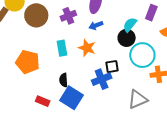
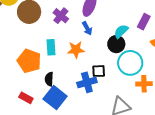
purple cross: (68, 16) -> (61, 16), turned -35
blue arrow: (96, 25) -> (87, 28), turned -104
orange star: (87, 48) -> (76, 50), turned -30
orange pentagon: (28, 62) -> (29, 61), moved

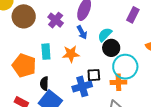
purple rectangle: (144, 22) -> (133, 15), moved
cyan semicircle: (121, 31) -> (105, 35), moved
orange cross: (144, 84) -> (118, 82), moved

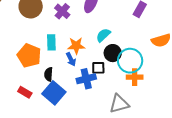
blue arrow: (82, 32) -> (71, 59), moved
cyan semicircle: (105, 35) -> (103, 35), moved
black circle: (111, 48) -> (113, 53), moved
orange cross: (118, 82) -> (135, 77), moved

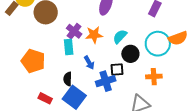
purple cross: (62, 11) -> (74, 31), moved
orange star: (76, 46) -> (94, 35), moved
orange pentagon: (29, 55) -> (33, 61), moved
cyan circle: (130, 61) -> (158, 44), moved

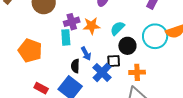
purple cross: (74, 31) -> (72, 22), turned 35
orange cross: (154, 77) -> (137, 72), moved
black semicircle: (68, 79) -> (75, 66), moved
blue cross: (106, 81) -> (102, 72), turned -30

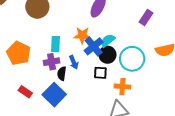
purple cross: (72, 22) -> (52, 62), moved
cyan circle: (155, 36) -> (132, 59), moved
black circle: (127, 46) -> (107, 55), moved
blue cross: (102, 72) -> (94, 46), moved

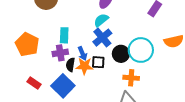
orange star: (82, 35) -> (84, 66), moved
cyan semicircle: (108, 41) -> (101, 20), moved
black circle: (107, 55) -> (121, 54), moved
black square: (100, 73) -> (98, 62), moved

